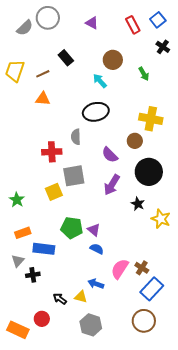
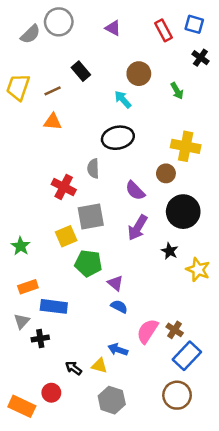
blue square: (158, 20) -> (194, 24), turned -35
red cross: (52, 152) -> (64, 187), turned 30
green pentagon: (72, 228) -> (88, 263), moved

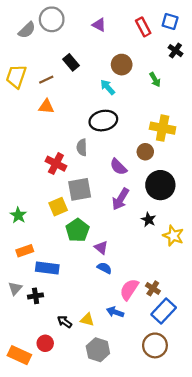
green pentagon: (88, 263) -> (77, 230), turned 30
gray triangle: (22, 321) -> (15, 288), moved
blue arrow: (118, 350) -> (115, 312), moved

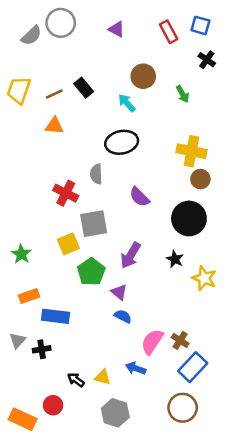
black rectangle: (71, 62) -> (84, 88), moved
brown circle: (145, 152) -> (200, 179), moved
purple arrow: (121, 199) -> (131, 255), moved

